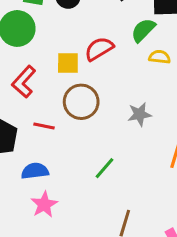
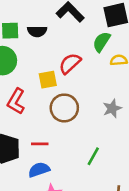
red line: (44, 126) -> (40, 144), moved

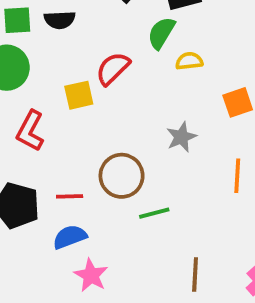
brown circle: (64, 108) -> (122, 176), moved
green line: (93, 156) -> (154, 213), turned 48

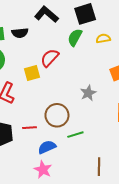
yellow semicircle: (189, 61) -> (103, 39), moved
blue semicircle: (70, 237) -> (47, 147), moved

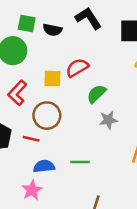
green semicircle: (75, 37) -> (96, 94), moved
brown circle: (57, 115) -> (47, 116), moved

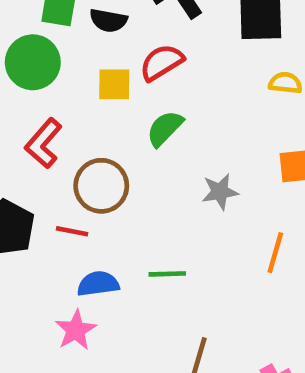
red semicircle: (77, 68) -> (162, 62), moved
yellow square: (52, 79) -> (114, 84), moved
green semicircle: (96, 94) -> (165, 128), moved

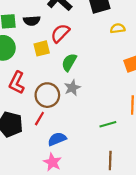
gray star: (220, 192) -> (72, 88), moved
red line: (72, 231) -> (39, 119), turned -56
green line: (167, 274) -> (108, 124), moved

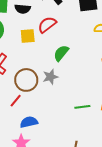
green semicircle: (69, 62) -> (61, 53), moved
green line: (108, 124) -> (82, 107), moved

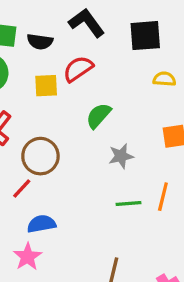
gray star: (50, 77) -> (121, 156), moved

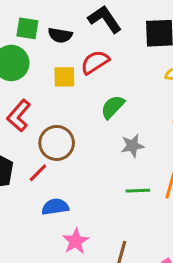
pink star: (28, 257) -> (76, 241), moved

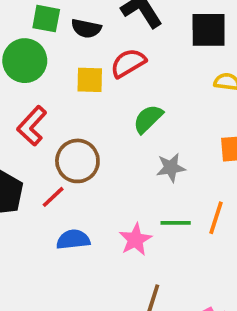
pink star: (76, 241) -> (135, 240), moved

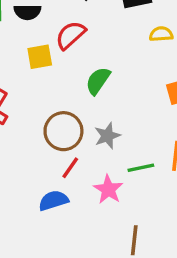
brown circle: (77, 161) -> (63, 131), moved
gray star: (171, 168) -> (107, 136), moved
red line: (53, 197) -> (70, 168), moved

